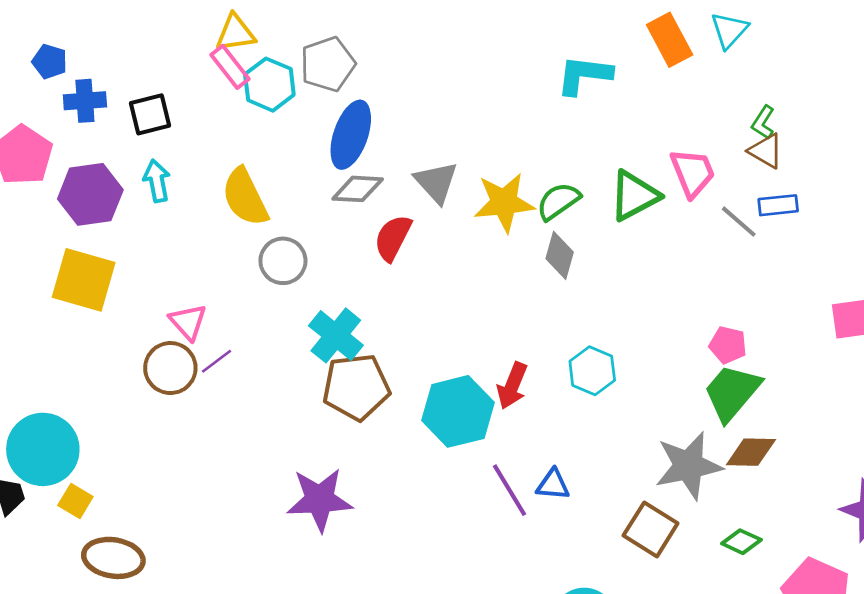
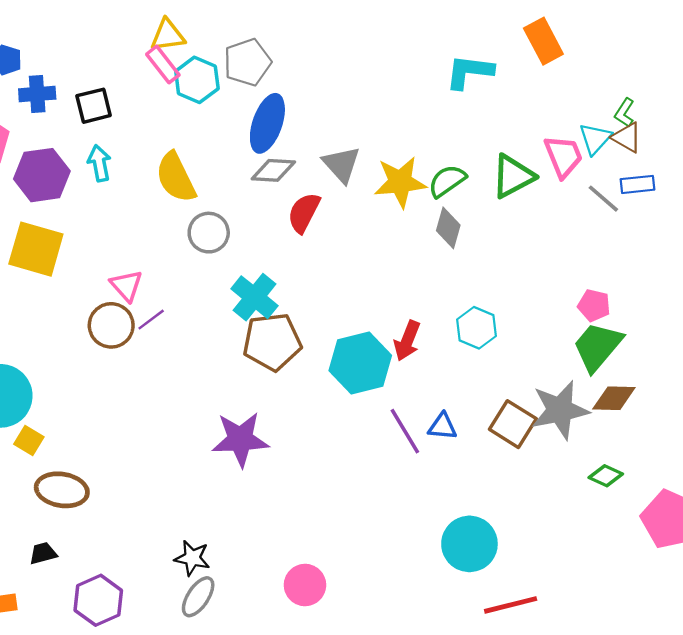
cyan triangle: (729, 30) -> (595, 139), moved
brown square: (651, 529) -> (513, 424), moved

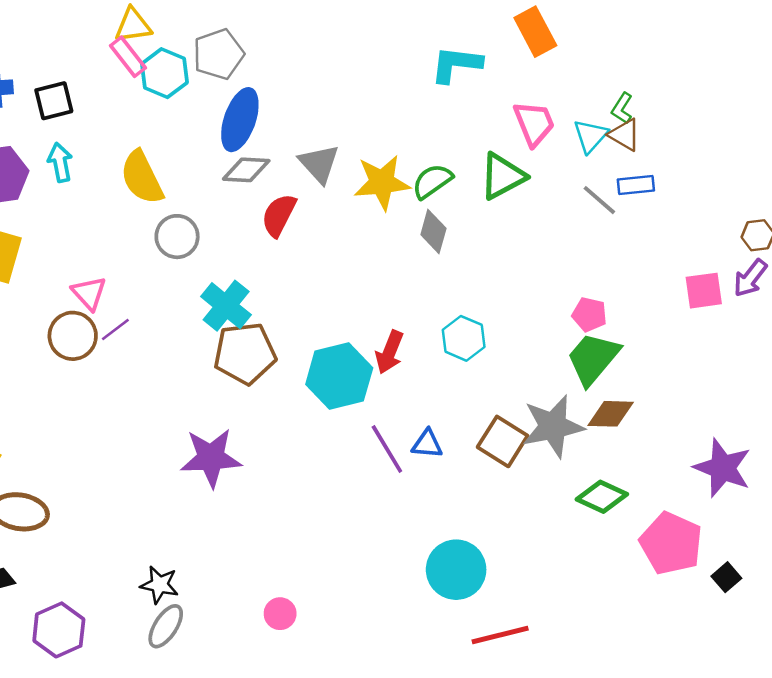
pink trapezoid: (563, 156) -> (534, 123), moved
green diamond: (606, 476) -> (602, 497), size x1.4
pink circle: (305, 585) -> (280, 614), size x0.7

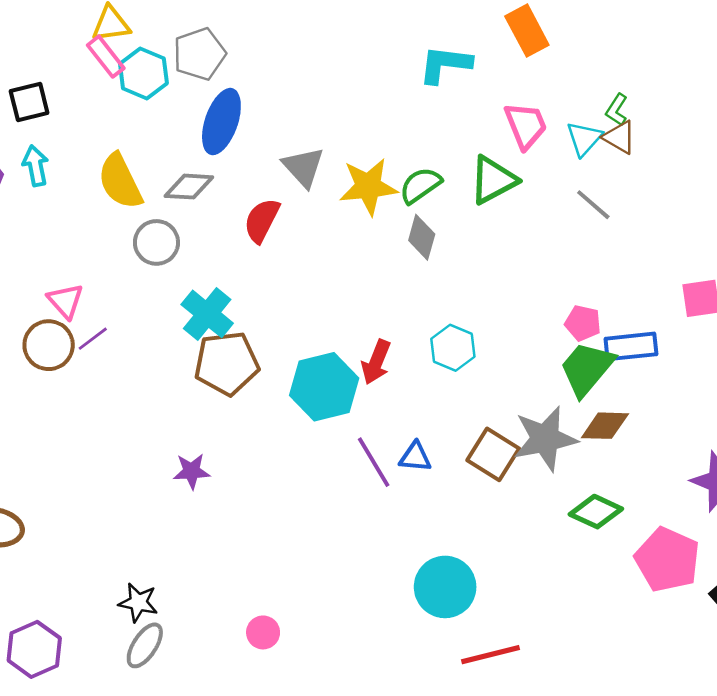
gray diamond: (246, 170) -> (189, 187), moved
blue rectangle: (636, 185) -> (631, 346), moved, size x1.4
purple star: (211, 458) -> (192, 471), size x0.6

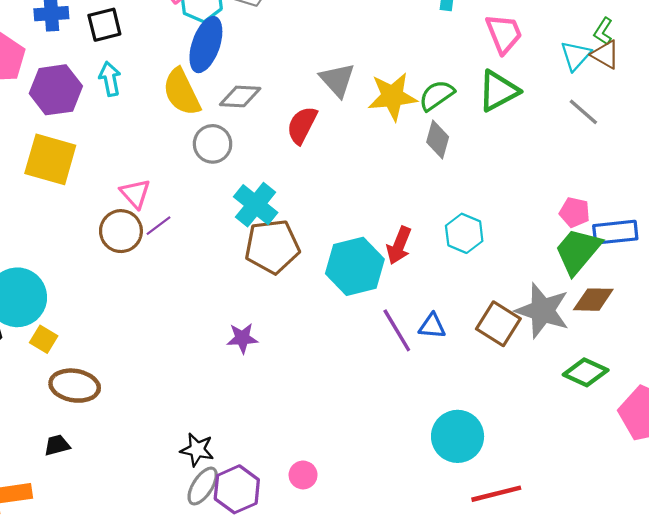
blue ellipse: (221, 122) -> (206, 45), moved
pink trapezoid: (526, 125) -> (504, 34), moved
gray star: (545, 439) -> (543, 311), turned 30
purple hexagon: (34, 649) -> (237, 489), moved

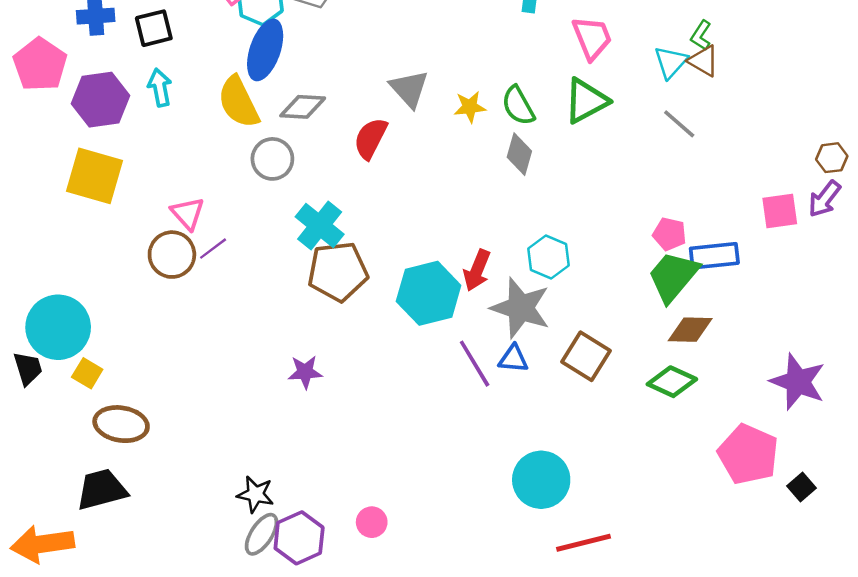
green semicircle: (437, 95) -> (518, 106), turned -84
yellow star: (392, 96) -> (470, 107), size x0.6
gray star: (543, 311) -> (521, 308), moved
green diamond: (586, 372) -> (672, 382), moved
black trapezoid: (57, 445) -> (102, 489), size x1.8

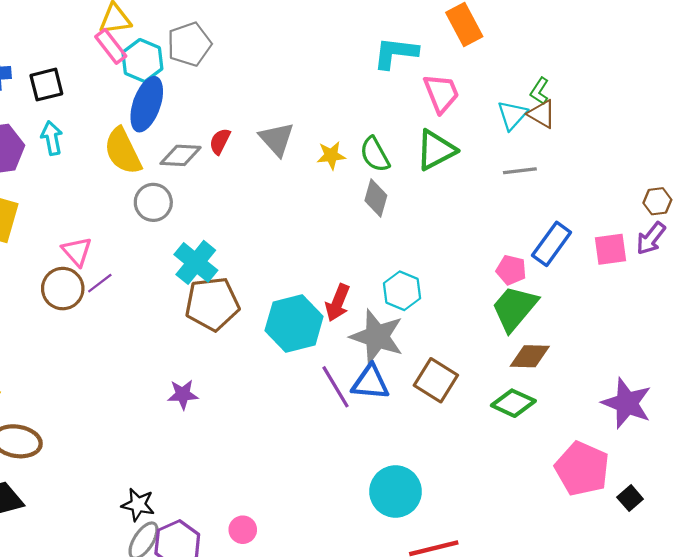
gray line: (679, 124) -> (520, 171), turned -48
red semicircle: (370, 138) -> (220, 141), moved, size x0.7
blue rectangle: (714, 256) -> (552, 244), moved, turned -48
blue triangle: (513, 359) -> (370, 382), size x1.4

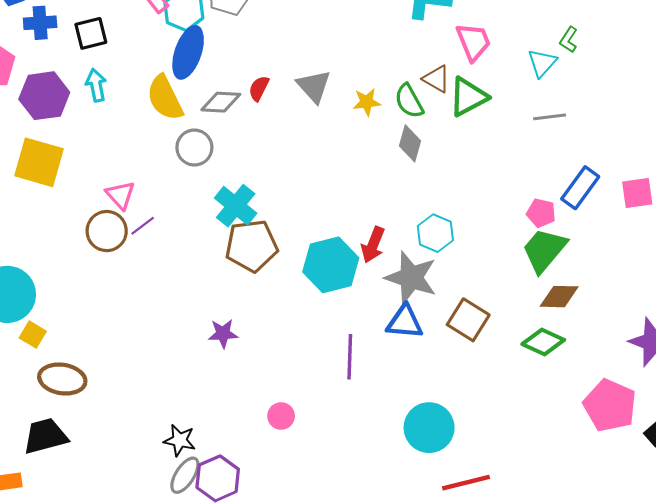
brown triangle: (542, 114) -> (436, 79), moved
purple line: (335, 387) -> (350, 357), moved, turned 33
pink circle: (243, 530) -> (281, 416), moved

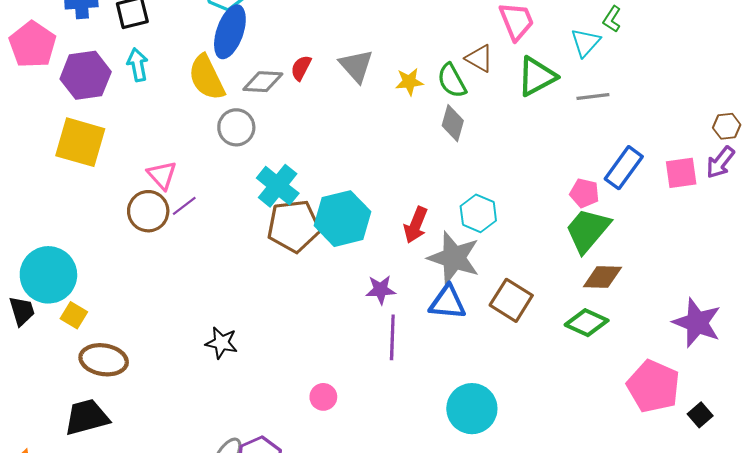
green triangle: (468, 97) -> (537, 76), moved
cyan hexagon: (331, 265) -> (342, 219), moved
purple star: (223, 334) -> (381, 290), moved
black star: (180, 440) -> (221, 343), moved

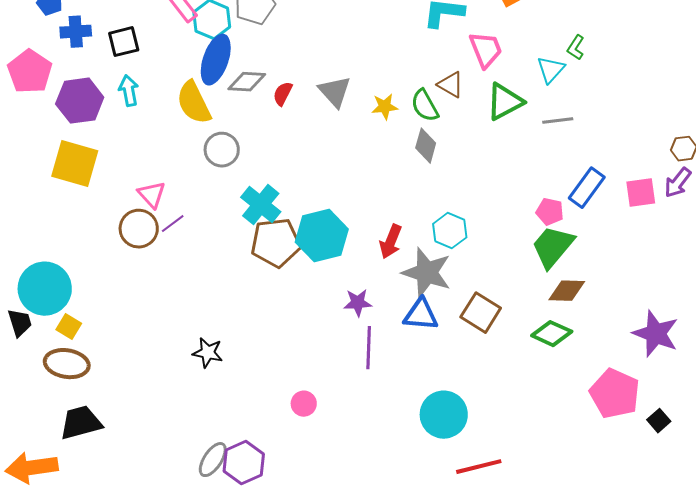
gray diamond: (263, 82) -> (247, 82), moved
brown ellipse: (104, 360) -> (67, 364), moved

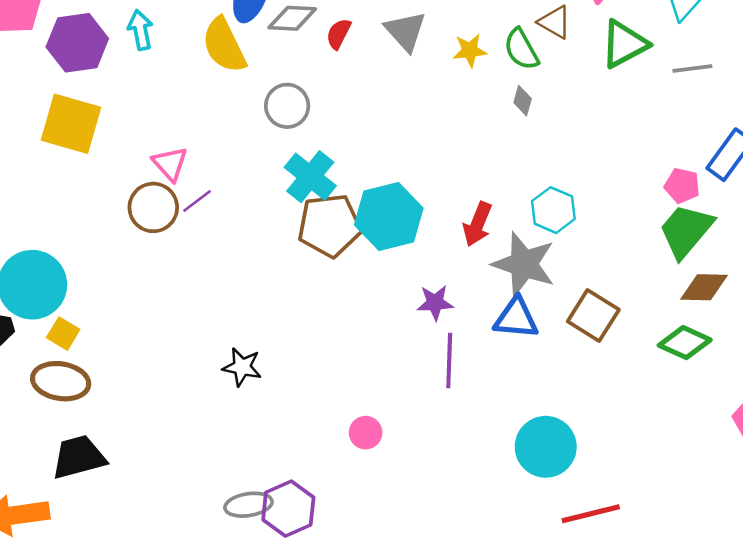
gray diamond: (426, 146) -> (523, 101), size x0.7
gray circle: (222, 150) -> (287, 106), moved
gray ellipse: (213, 460) -> (248, 505), turned 48

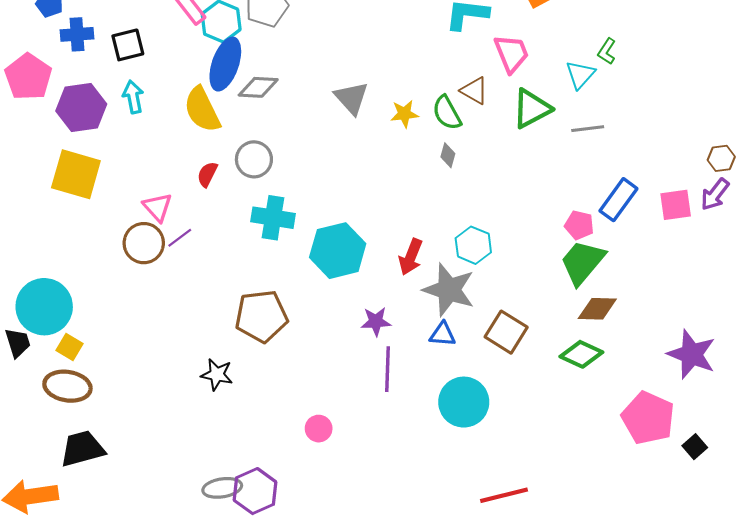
red semicircle: (339, 34) -> (207, 174), moved
cyan cross: (310, 177) -> (273, 218), turned -30
brown pentagon: (330, 225) -> (261, 316), moved
blue triangle: (516, 318) -> (443, 334), size x0.7
cyan circle: (546, 447) -> (464, 402), moved

